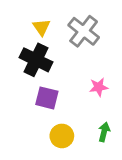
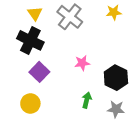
purple square: (47, 98) -> (39, 72), turned 30
yellow circle: (62, 136) -> (30, 103), moved

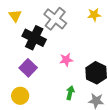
yellow triangle: (35, 13) -> (15, 16), moved
black cross: (30, 40) -> (34, 38), moved

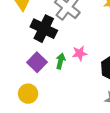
green arrow: (70, 93) -> (61, 61), moved

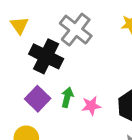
pink star: (80, 53) -> (91, 106), moved

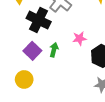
pink star: (91, 106) -> (80, 38), moved

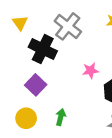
green arrow: (54, 50) -> (61, 117), moved

